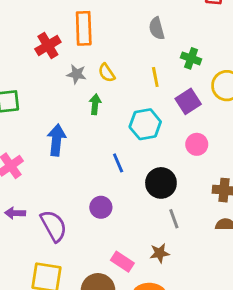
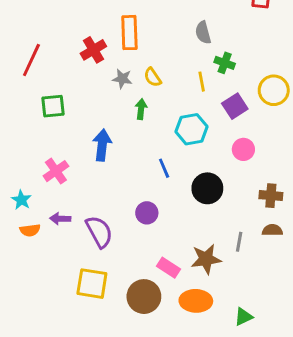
green cross: (191, 58) -> (225, 63), moved
gray line: (174, 219) -> (239, 242), moved, turned 30
brown star: (160, 253) -> (206, 259), size x1.5

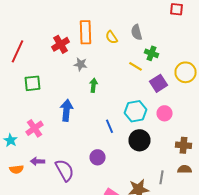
yellow semicircle: (153, 77) -> (112, 37), moved
yellow line: (202, 82) -> (136, 66), turned -48
cyan hexagon: (192, 129) -> (136, 111), moved
cyan star: (21, 200) -> (10, 140), moved

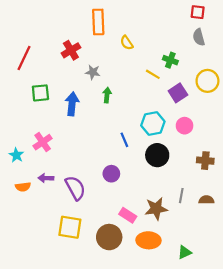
orange rectangle: (86, 32) -> (98, 22), moved
gray semicircle: (136, 32) -> (199, 37), moved
blue arrow: (66, 110) -> (72, 104), moved
brown semicircle: (184, 169) -> (206, 200), moved

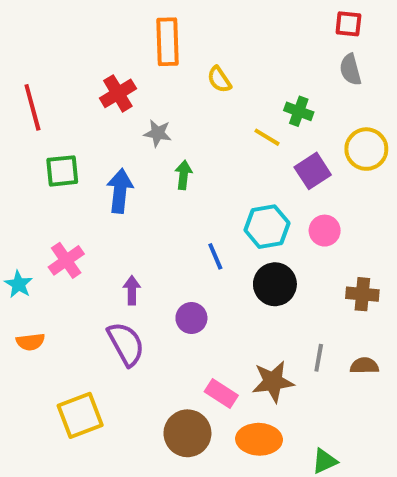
red line: (24, 58) -> (32, 107), turned -40
purple arrow: (46, 178) -> (132, 290), moved, turned 88
yellow square: (70, 227) -> (80, 415), moved, turned -30

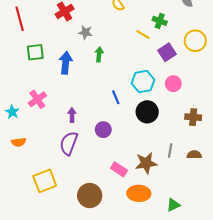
purple semicircle: (126, 344) -> (69, 143), turned -130
brown circle: (187, 433) -> (90, 195), moved

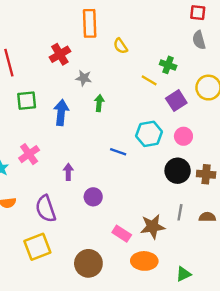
blue line: (116, 97) -> (118, 152), turned -48
black circle: (147, 112) -> (178, 171), moved
purple circle: (103, 130) -> (93, 197), moved
purple semicircle: (69, 143) -> (46, 209), moved, turned -40

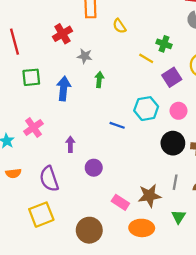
green triangle: (183, 274) -> (178, 217), moved, turned -32

